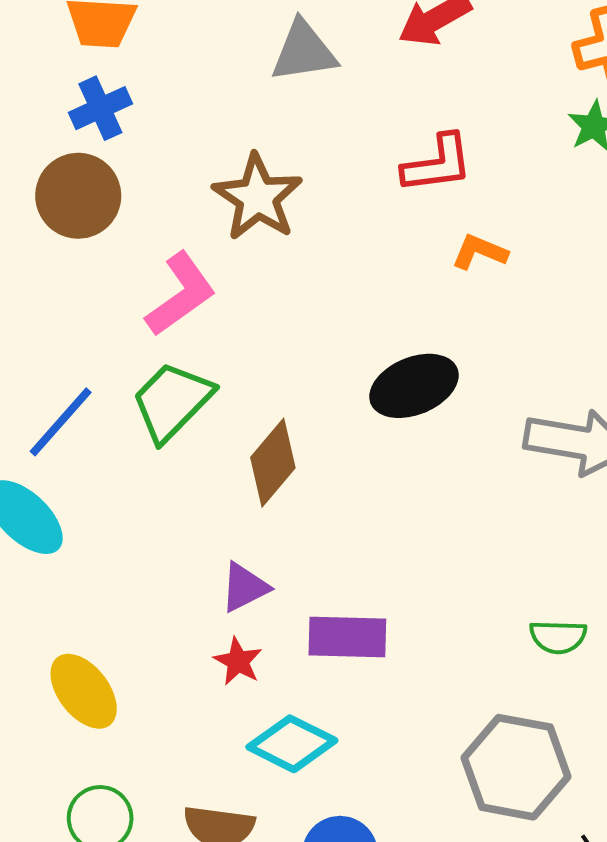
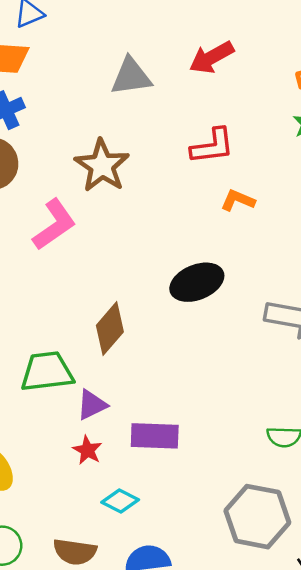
green trapezoid: (172, 401) -> (47, 372), moved, turned 38
cyan diamond: (292, 744) -> (120, 501), size x0.7

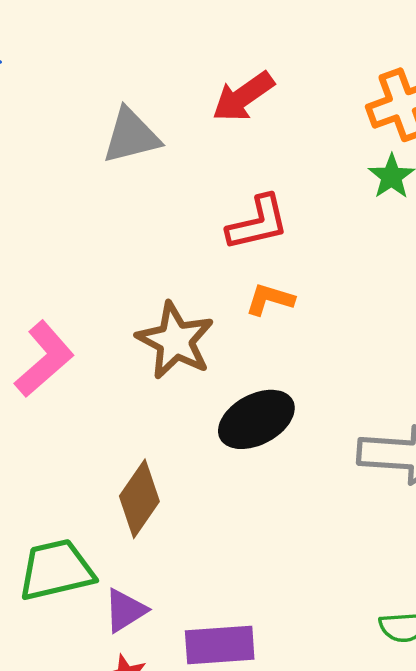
brown star: (102, 166) -> (175, 340), moved
orange L-shape: (238, 200) -> (270, 299), moved

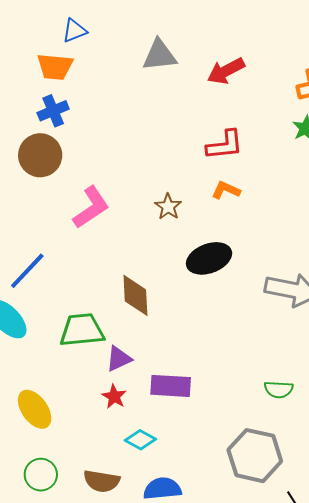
gray triangle: (131, 136) -> (159, 55), moved
brown star: (175, 340) -> (168, 207), size x0.6
brown diamond: (139, 499) -> (135, 295), turned -45

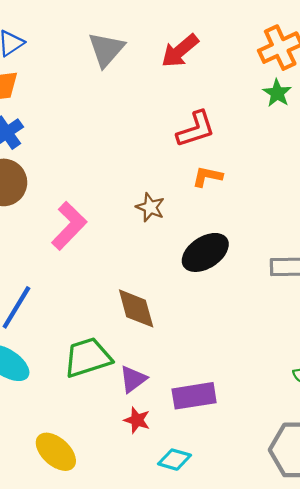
gray triangle: (159, 55) -> (106, 49), turned -30

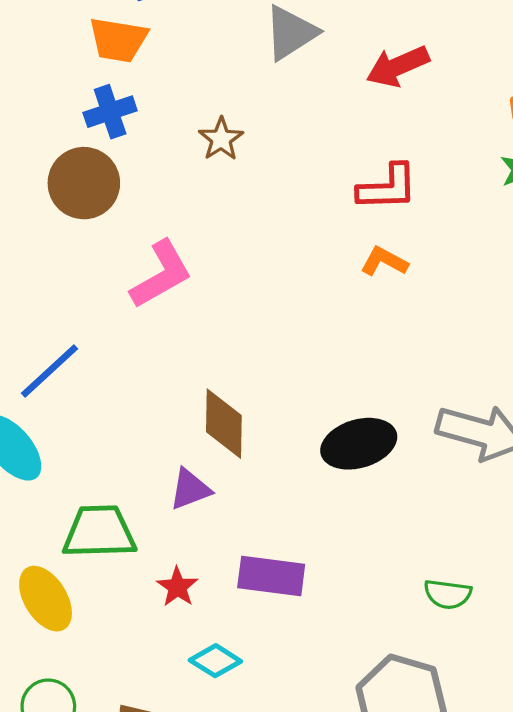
brown star: (150, 207) -> (221, 139), moved
black ellipse: (205, 252) -> (359, 444), moved
green trapezoid: (88, 357) -> (99, 532), moved
purple triangle: (133, 379) -> (190, 489), moved

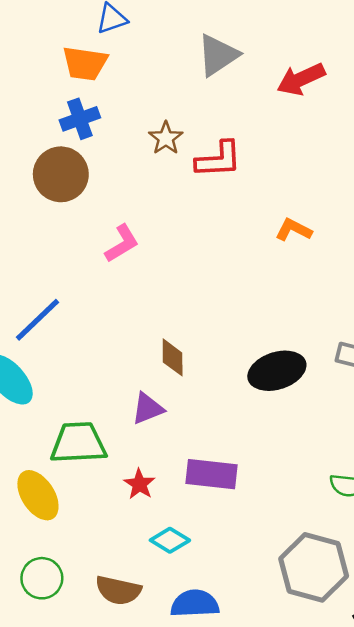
red L-shape: (387, 187) -> (219, 159), moved
pink L-shape: (161, 274) -> (122, 243), size x0.7
brown diamond: (224, 424) -> (173, 357), size x0.7

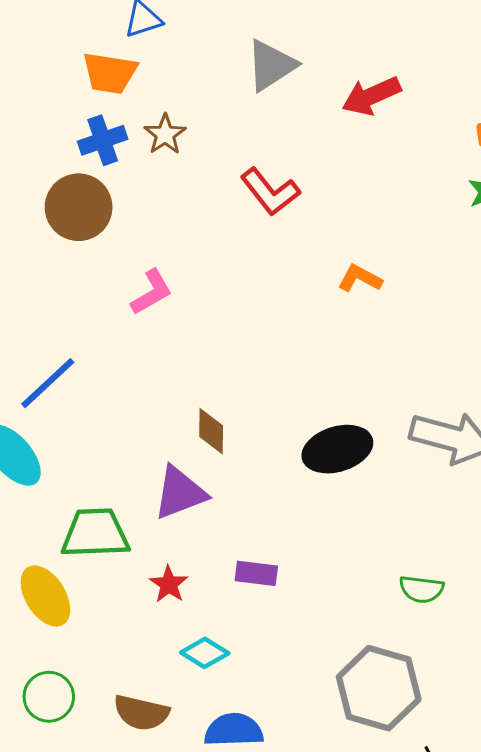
brown star: (166, 138) -> (165, 134), moved
red L-shape: (219, 159) -> (270, 192), turned 54
purple triangle: (148, 409) -> (180, 493), size x1.4
purple rectangle: (212, 474) -> (256, 573), size x0.7

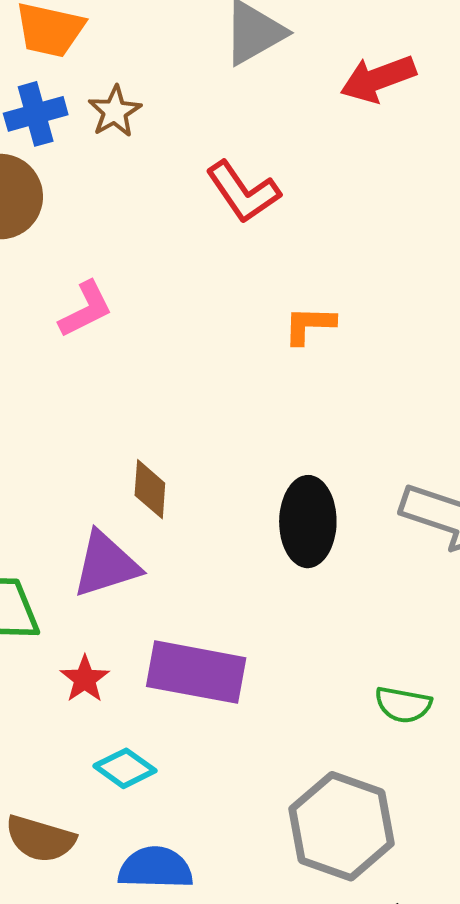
orange L-shape: (360, 278) -> (309, 325), moved, turned -30
black ellipse: (337, 449) -> (308, 522), turned -76
purple rectangle: (256, 573) -> (196, 672), size x1.8

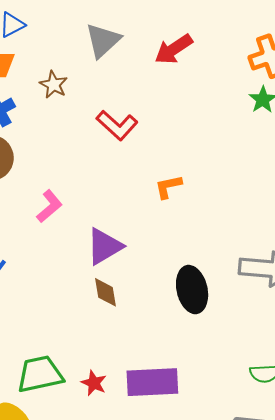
brown star: (115, 111) -> (54, 85), moved
purple triangle: (106, 564) -> (104, 246), moved
red star: (85, 679) -> (94, 383), moved

